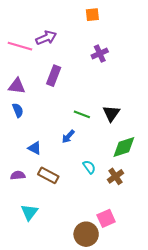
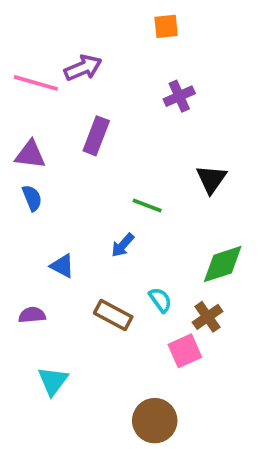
black triangle: (111, 113) -> (211, 179), moved
brown rectangle: (48, 175) -> (113, 315), moved
pink square: (106, 218) -> (185, 351), moved

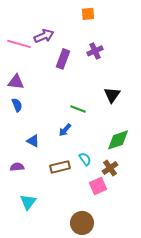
purple rectangle: (96, 136) -> (63, 59), moved
brown rectangle: (113, 315) -> (60, 167), turned -42

